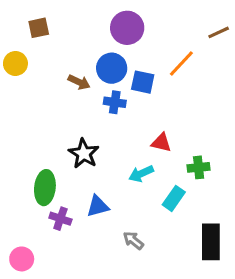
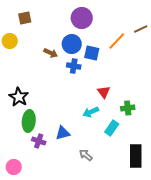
brown line: (219, 32) -> (141, 29), moved
red triangle: (161, 143) -> (104, 92), turned 40
black star: (84, 153) -> (19, 97), moved

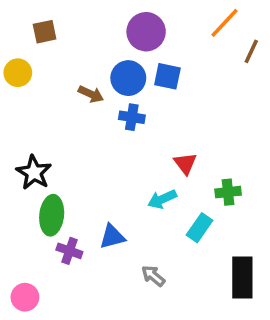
brown line: (141, 29) -> (251, 51), turned -40
orange line: (117, 41) -> (224, 23), moved
blue square: (92, 53) -> (167, 76), moved

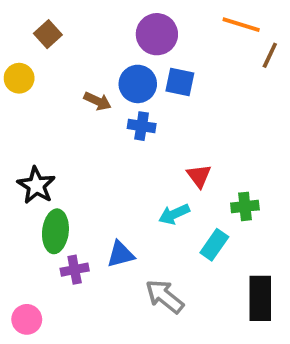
orange line: (224, 23) -> (241, 25), turned 64
brown square: (45, 32) -> (48, 34), turned -30
purple cross: (69, 251) -> (75, 270), turned -30
gray arrow: (153, 276) -> (165, 296), size x1.5

